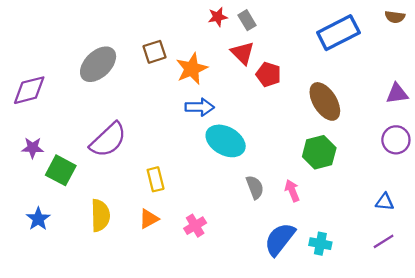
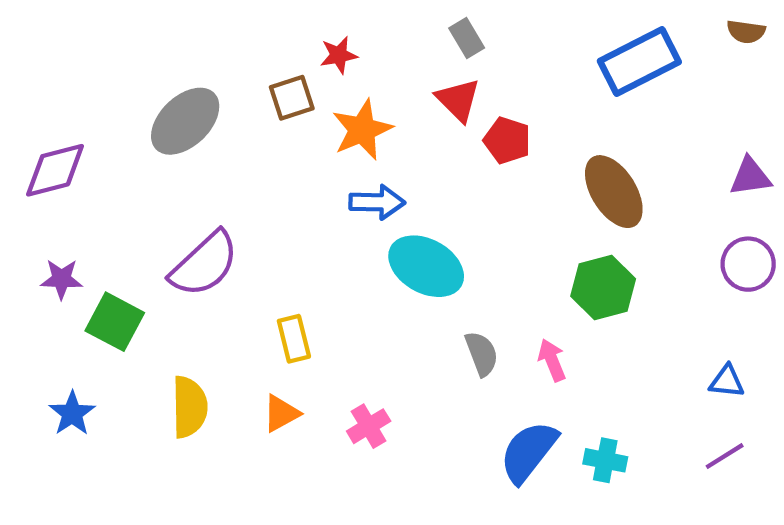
red star: (218, 17) -> (339, 55), moved

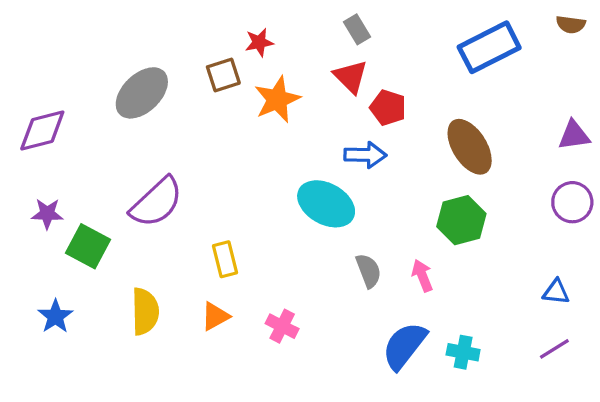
blue arrow: (377, 202) -> (365, 155), moved
pink cross: (369, 426) -> (282, 326), turned -32

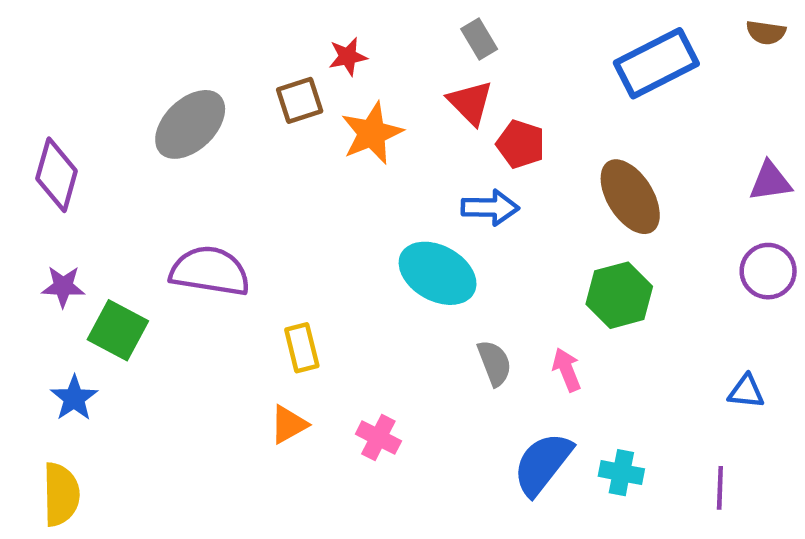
purple diamond: (42, 130) -> (57, 175), turned -60
purple semicircle: (156, 202) -> (210, 271), turned -128
yellow semicircle: (145, 311) -> (61, 494), moved
blue star: (55, 316) -> (74, 398), moved
purple line: (554, 349) -> (720, 488), moved, turned -56

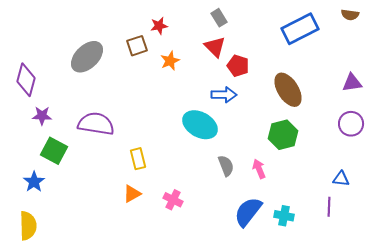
orange star: (372, 133) -> (170, 61), size x0.7
purple star: (63, 286) -> (42, 116), moved
purple line: (720, 488) -> (329, 207), moved

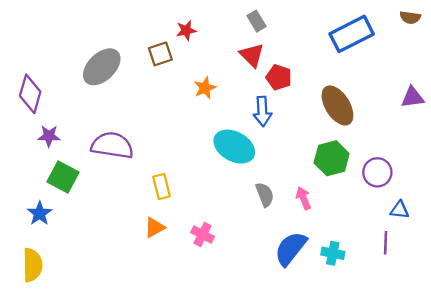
orange star: (170, 61) -> (205, 88), moved
blue arrow: (224, 95) -> (262, 111), turned 85
purple circle: (351, 124) -> (377, 172), moved

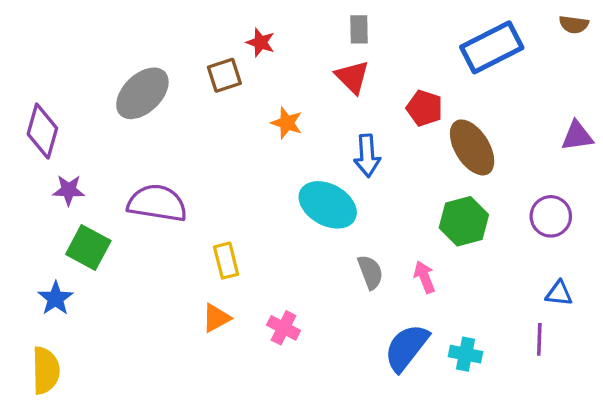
gray rectangle: (257, 21) -> (359, 29), turned 30
red star: (186, 30) -> (260, 42), turned 30
red pentagon: (279, 77) -> (424, 108), moved
orange star: (205, 88) -> (287, 123), turned -30
purple circle: (377, 172) -> (551, 216), moved

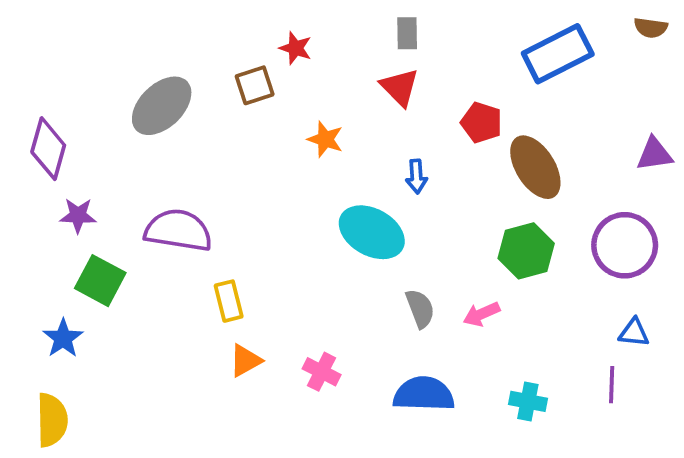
blue arrow: (367, 156) -> (416, 176), size x0.7
purple circle: (551, 216) -> (625, 245), size x1.4
yellow rectangle: (226, 261) -> (229, 301), moved
pink arrow: (424, 277) -> (481, 314), turned -92
blue semicircle: (406, 348) -> (424, 394), moved, turned 54

